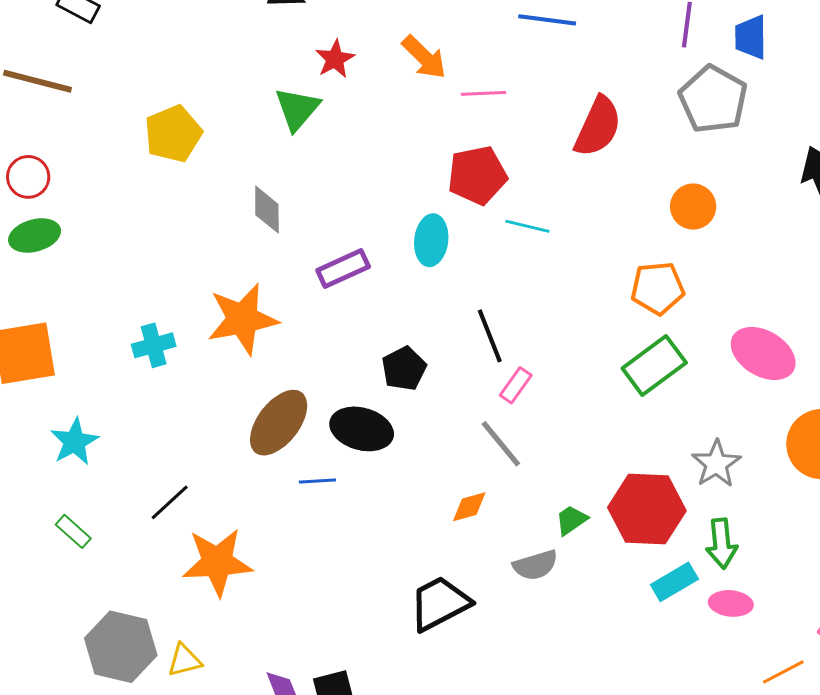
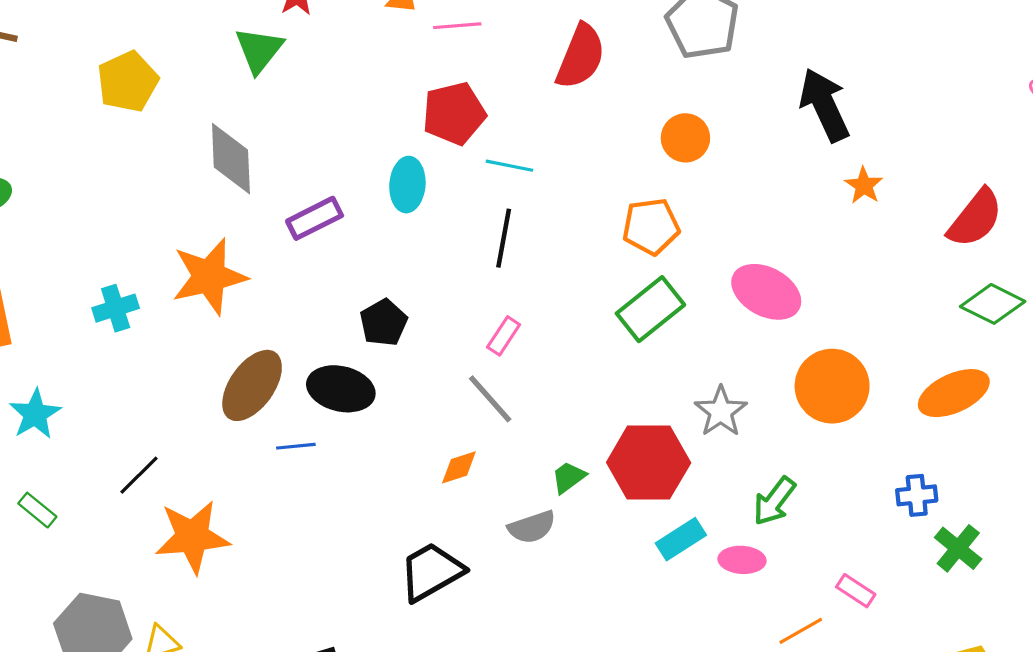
gray diamond: (267, 210) -> (231, 159), size x1.4
black line: (490, 336) -> (504, 238), moved, turned 34
green arrow: (722, 543) -> (774, 501), moved, turned 45

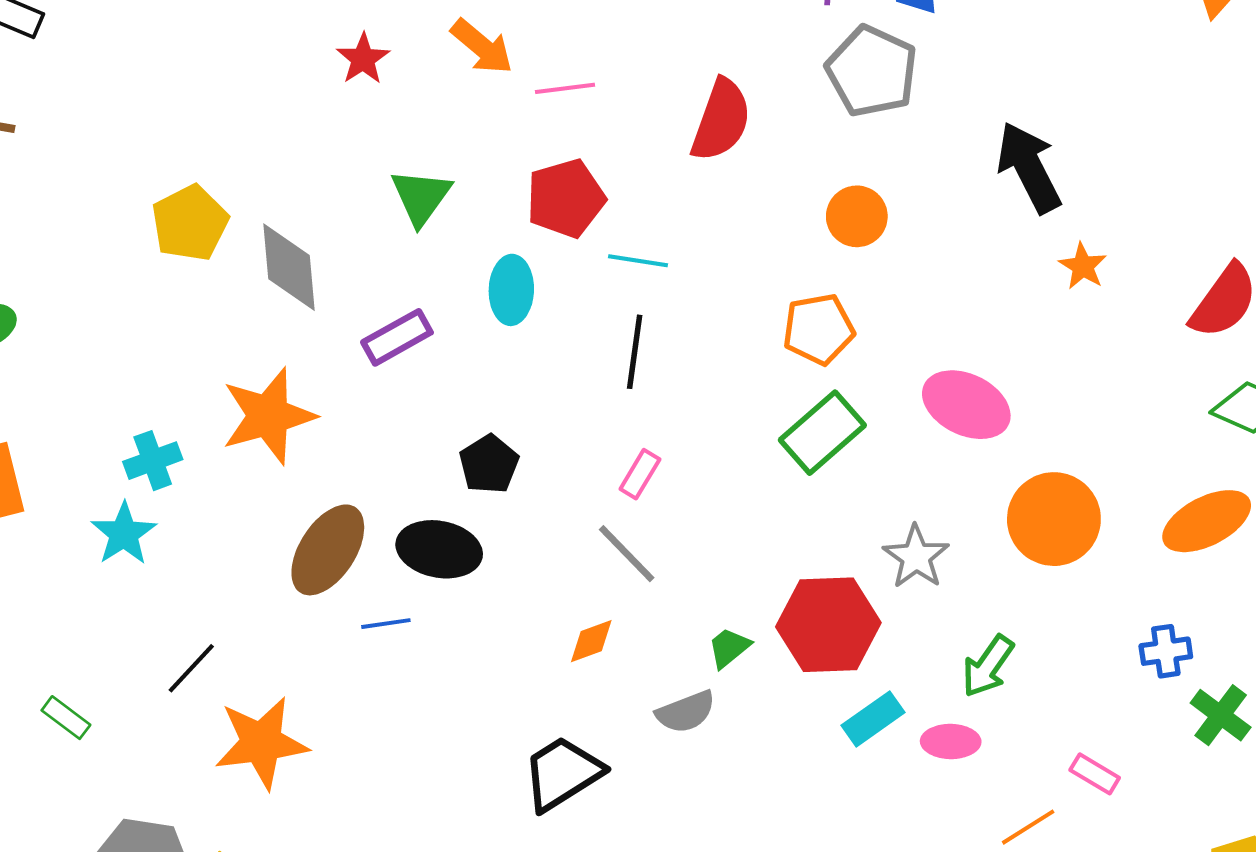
green triangle: (259, 50) -> (421, 197), moved
yellow pentagon: (128, 82) -> (190, 223), moved
cyan star: (35, 414) -> (124, 534), moved

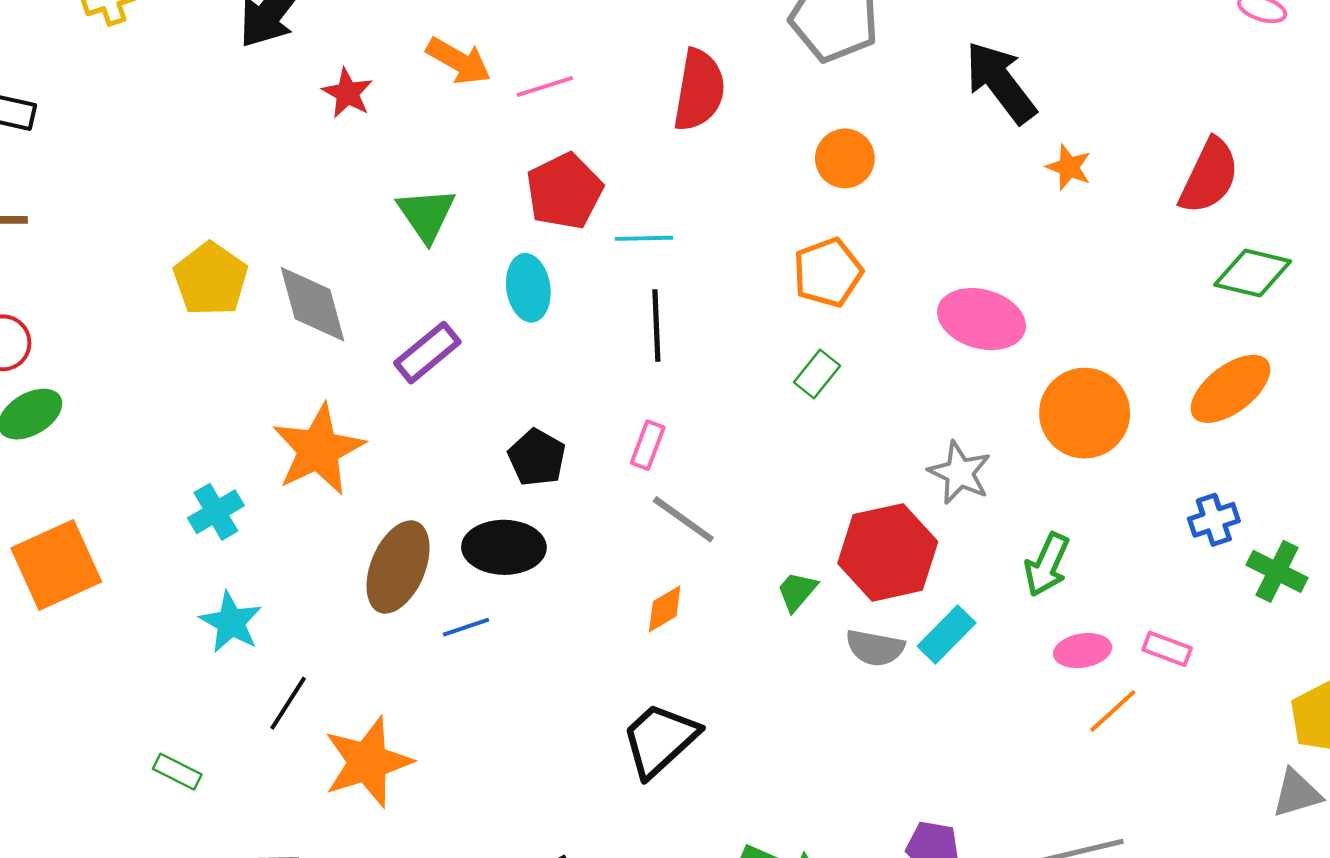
green rectangle: (822, 433) -> (817, 374), moved, size x0.6
pink rectangle: (640, 474) -> (648, 445), moved
cyan star: (124, 534) -> (231, 622), moved
gray semicircle: (686, 712) -> (875, 648), moved, turned 42
pink ellipse: (951, 741) -> (1083, 651), moved

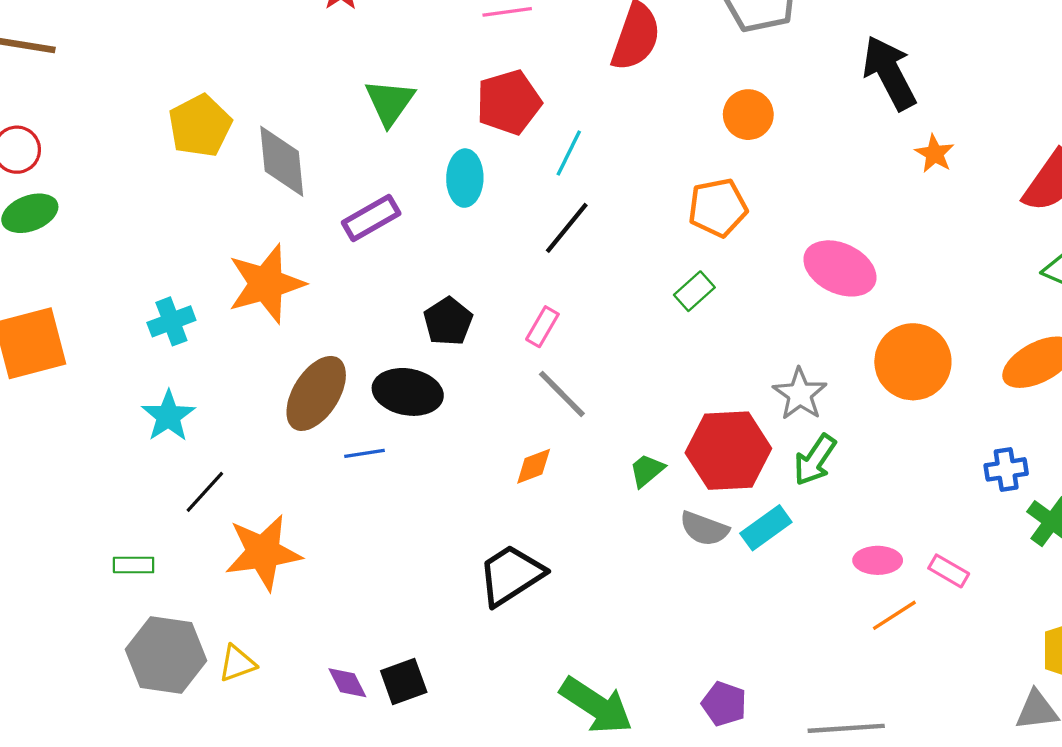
cyan line: (644, 238) -> (569, 153), turned -72
black line: (656, 326) -> (567, 228), turned 32
green arrow: (1047, 565) -> (815, 460), moved
green rectangle: (177, 772) -> (134, 565), moved, turned -36

